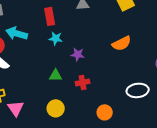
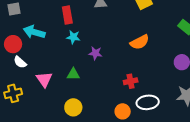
red cross: (83, 82) -> (131, 81), moved
white ellipse: (138, 90) -> (148, 102), moved
pink triangle: (16, 108) -> (44, 79), moved

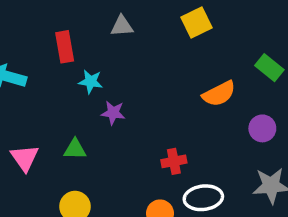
cyan star: (73, 37) -> (91, 82), moved
orange semicircle: (140, 42) -> (219, 94), moved

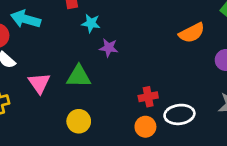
green triangle: (75, 149) -> (79, 76), size x1.4
red cross: (174, 161) -> (148, 97), moved

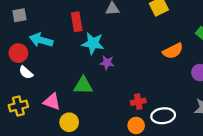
cyan star: (91, 23) -> (93, 43), size x1.5
pink triangle: (39, 83) -> (52, 102), moved, turned -36
yellow circle: (79, 121) -> (69, 122), moved

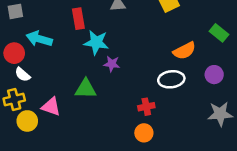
yellow cross: (18, 106) -> (14, 100), moved
white ellipse: (163, 116) -> (171, 79), moved
yellow circle: (69, 122) -> (27, 121), moved

